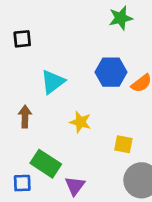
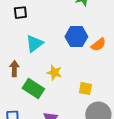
black square: (22, 39) -> (20, 13), moved
green rectangle: (46, 164) -> (33, 89), moved

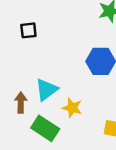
cyan triangle: (34, 44) -> (47, 90), moved

